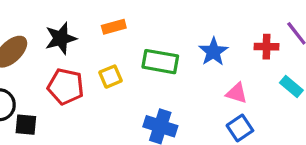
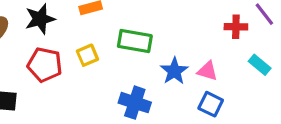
blue star: (213, 52) -> (174, 71), moved
blue square: (240, 128) -> (211, 104), turned -30

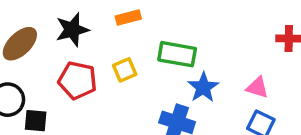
blue star: (174, 71) -> (203, 87), moved

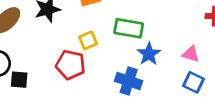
red pentagon: (78, 80) -> (70, 65), moved

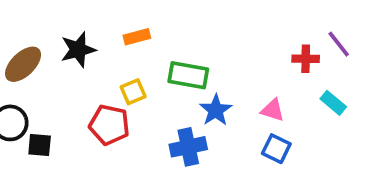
blue cross: (129, 81) -> (188, 147), turned -30

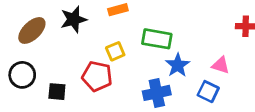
black square: (40, 145) -> (57, 92), moved
blue square: (276, 149) -> (208, 92), moved

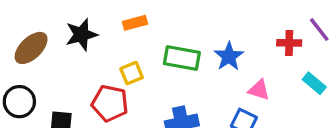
blue star: (178, 65) -> (229, 56), moved

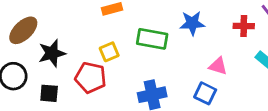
black star: (81, 35) -> (52, 53), moved
blue star: (229, 56) -> (192, 23), moved, turned 30

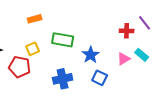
blue star: (192, 23) -> (91, 55), moved, turned -30
pink triangle: (218, 66) -> (124, 59), moved, turned -48

